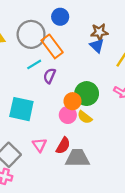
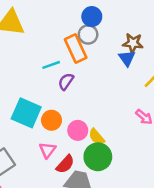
gray circle: (31, 34) -> (88, 34), moved, size x0.6
green circle: (87, 94) -> (98, 157), moved
orange circle: (73, 101) -> (51, 120), moved
pink triangle: (40, 145) -> (47, 150), moved

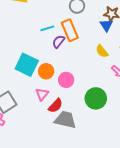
orange rectangle: (76, 49) -> (70, 30), moved
yellow semicircle: (97, 137) -> (102, 51), moved
green circle: (98, 157) -> (96, 98), moved

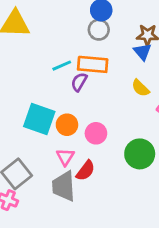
orange rectangle: (70, 30) -> (93, 64), turned -55
gray trapezoid: (65, 120) -> (64, 186), moved, turned -100

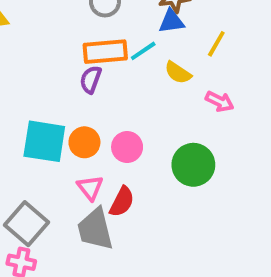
blue triangle: (142, 52) -> (172, 21), turned -48
cyan line: (62, 66) -> (143, 51), moved

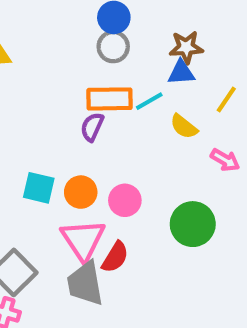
cyan square: (44, 141) -> (39, 188), size x0.7
pink triangle: (90, 188) -> (83, 240), size x1.6

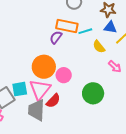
blue triangle: (181, 73) -> (110, 27), moved
cyan square: (39, 188) -> (20, 89), moved, turned -35
orange circle: (81, 192) -> (44, 67), size x1.5

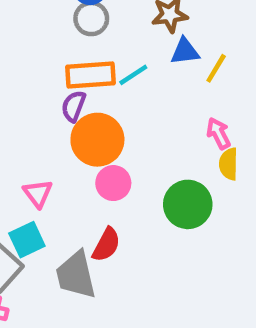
yellow semicircle: (99, 47) -> (229, 164), moved, turned 56
orange circle: (44, 67) -> (97, 140), moved
pink arrow: (115, 67) -> (219, 133), turned -144
pink triangle: (40, 89) -> (38, 193), moved, size x0.6

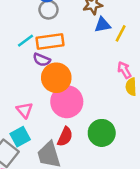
cyan line: (133, 75) -> (26, 41), moved
purple semicircle: (74, 106) -> (42, 60), turned -84
pink circle: (113, 183) -> (67, 102), size x1.6
green circle: (188, 204) -> (102, 133), moved

